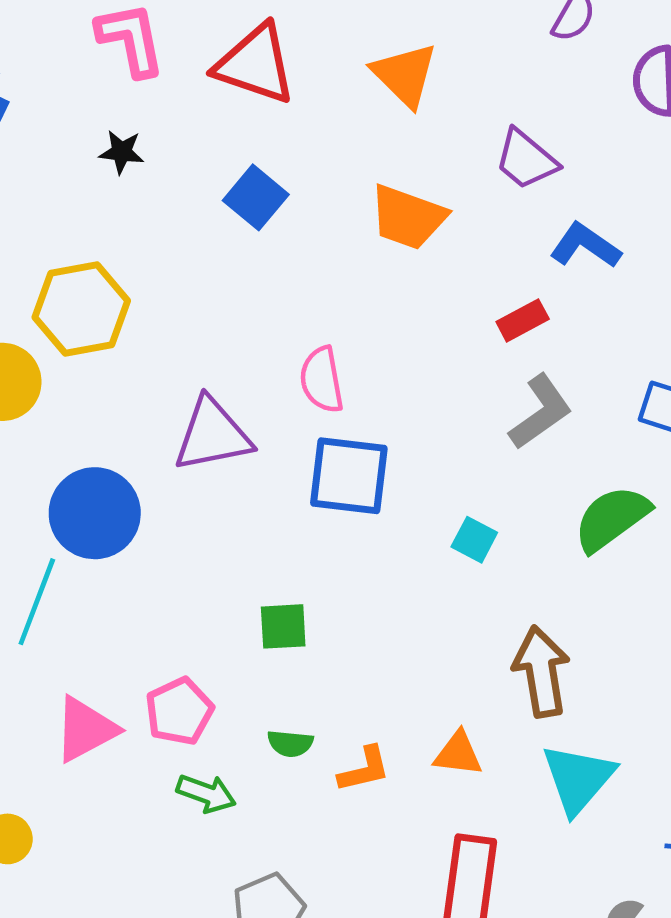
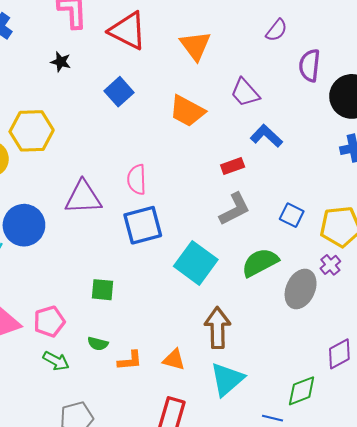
blue square: (349, 476) -> (143, 225), turned -30
cyan square: (474, 540) -> (196, 263), size x2.0

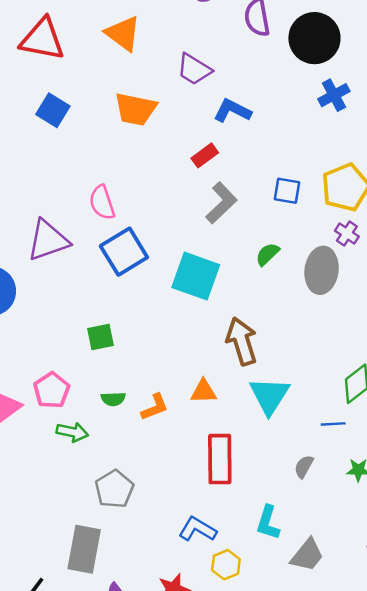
green semicircle: (260, 262) -> (267, 254), size x0.6

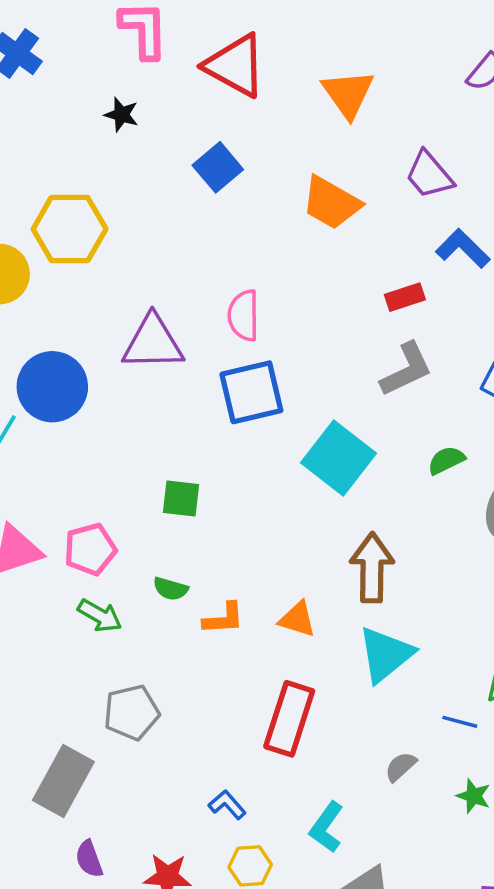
blue L-shape: (198, 529) -> (227, 805), size x0.7

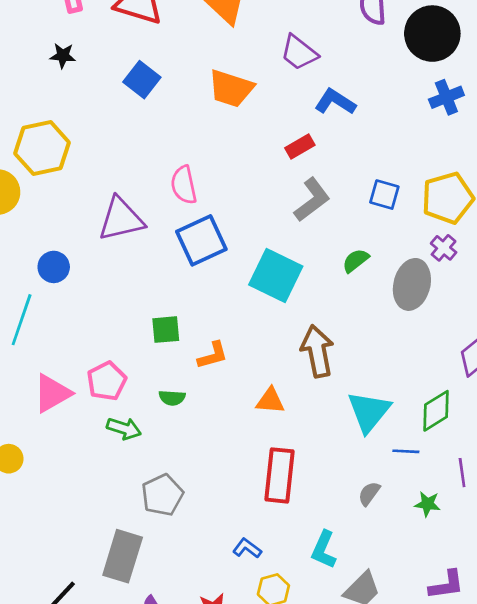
blue circle: (52, 387) -> (54, 267), size x0.6
orange L-shape: (224, 619) -> (213, 355), moved
cyan triangle: (386, 654) -> (369, 412), moved

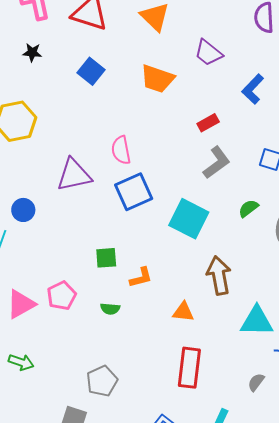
blue L-shape: (335, 102) -> (253, 89), moved, turned -80
cyan triangle: (369, 412) -> (257, 321), turned 51
green arrow: (124, 428) -> (21, 362), moved

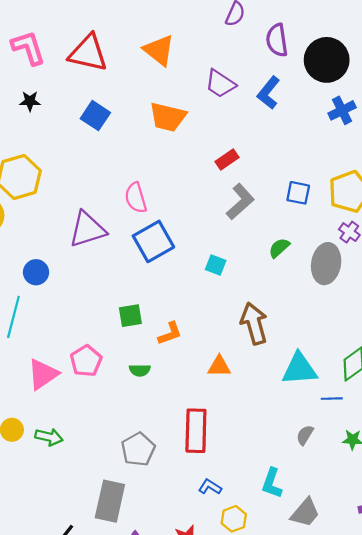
blue L-shape: (253, 89) -> (269, 93), moved
cyan square: (189, 219) -> (216, 265), size x0.5
red rectangle: (189, 368) -> (196, 431), moved

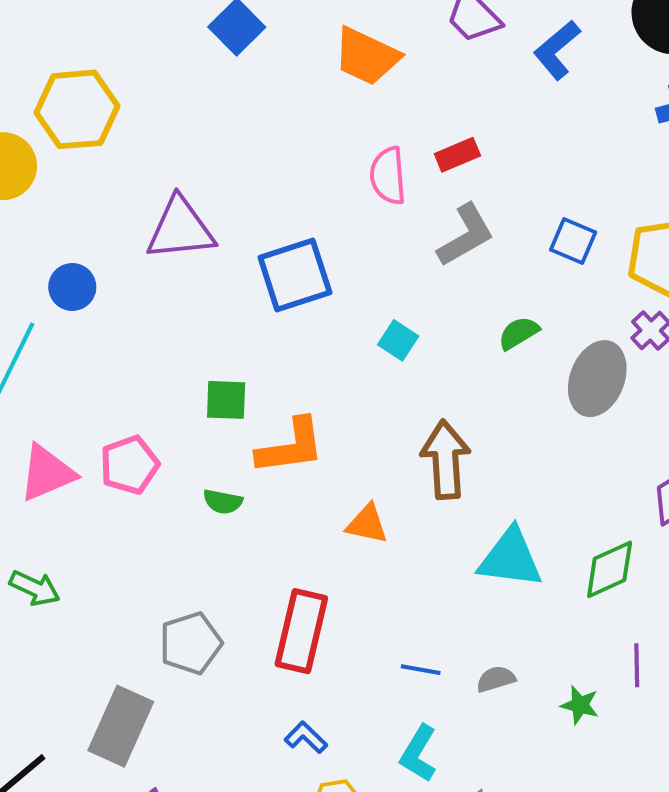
pink semicircle: (136, 198) -> (388, 176), moved
orange L-shape: (170, 333) -> (291, 447), size x1.5
blue line: (332, 399) -> (421, 670), moved
gray semicircle: (305, 435) -> (496, 679), turned 30

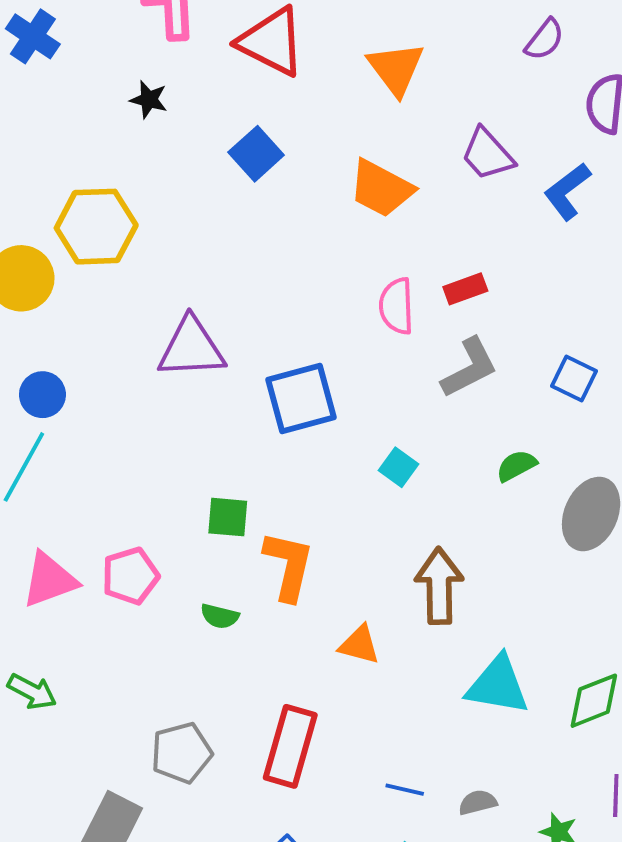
blue circle: (72, 287) -> (42, 395), moved
orange L-shape: (291, 447) -> (289, 566), turned -72

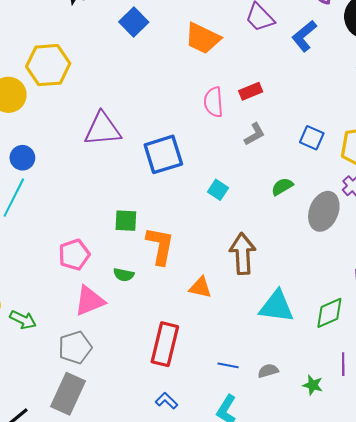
gray L-shape: (469, 368) -> (255, 134), size x0.7
pink triangle: (49, 580) -> (90, 301), moved
gray pentagon: (182, 753) -> (75, 347), moved

